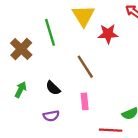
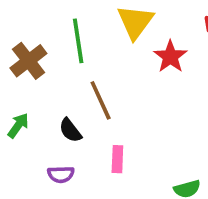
red star: (108, 34) -> (170, 57), turned 30
brown line: (85, 67) -> (101, 100), moved

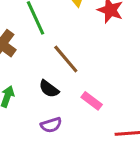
pink rectangle: (117, 159) -> (92, 101), turned -40

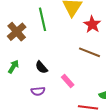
brown line: (66, 59) -> (89, 52), moved, turned -40

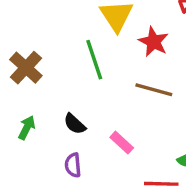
green line: (42, 19) -> (94, 60), moved
purple semicircle: (38, 91) -> (73, 165), turned 96

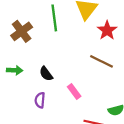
green line: (94, 60) -> (54, 18), moved
green arrow: (27, 128) -> (15, 70), turned 56

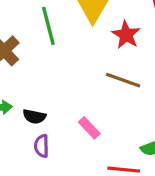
black semicircle: (46, 74) -> (34, 117), moved, turned -35

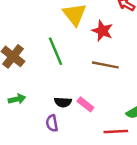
green line: (48, 26) -> (56, 51), moved
black semicircle: (34, 117) -> (63, 102), moved

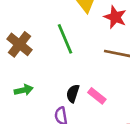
black semicircle: (63, 102) -> (73, 93), turned 105

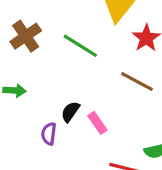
green line: (65, 39) -> (80, 46), turned -52

